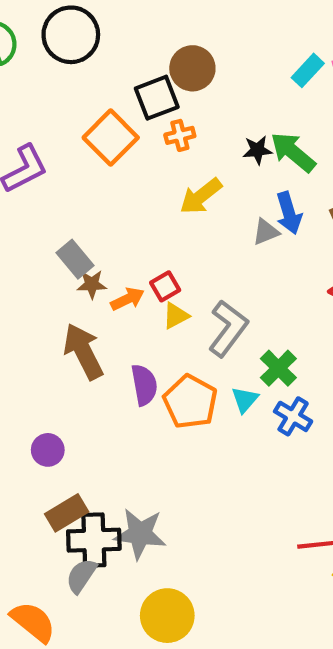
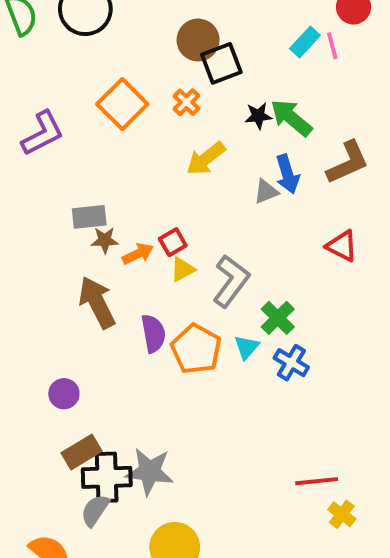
black square: (157, 98) -> (221, 63), moved
orange cross: (180, 135) -> (186, 102), turned -32
gray rectangle: (75, 259) -> (89, 217), turned -56

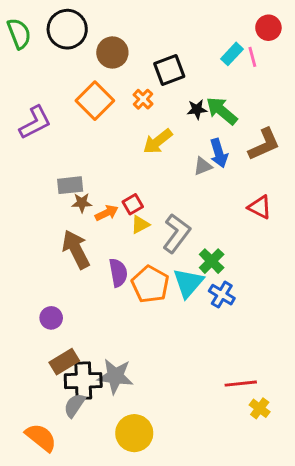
brown circle: (198, 40) -> (112, 52), moved
cyan triangle: (247, 347) -> (188, 283), size x1.6

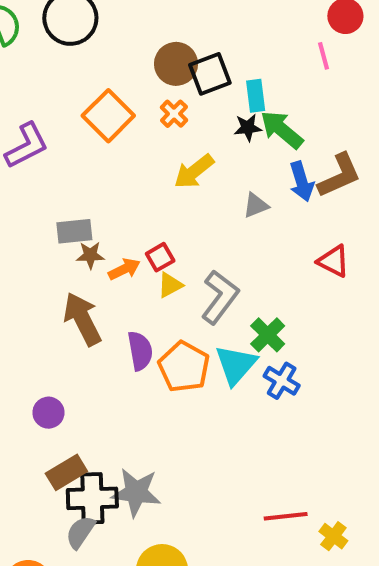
brown circle: (112, 52) -> (176, 64), moved
cyan rectangle: (232, 54) -> (256, 96), moved, turned -50
blue arrow: (219, 153) -> (302, 181), moved
red line: (241, 384) -> (286, 516), moved

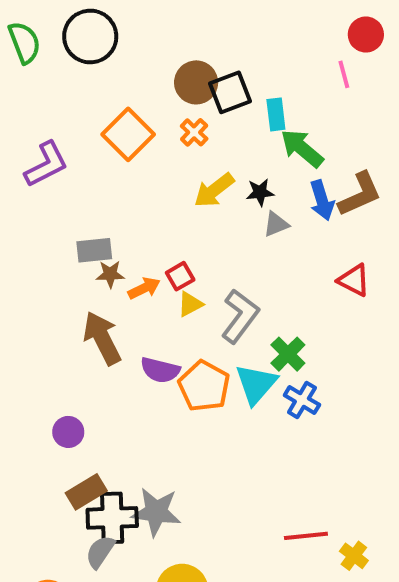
black star: (248, 128) -> (260, 192), moved
purple semicircle: (140, 351) -> (160, 370), turned 114

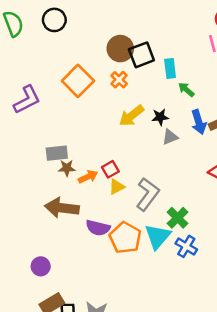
black circle: (90, 37) -> (54, 20), size x0.7
green arrow: (302, 148) -> (186, 90), size x0.6
brown arrow: (102, 338) -> (62, 208), turned -56

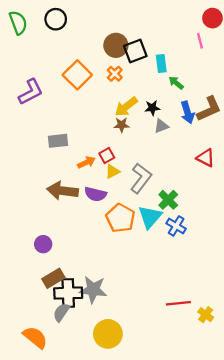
brown star: (67, 168) -> (122, 125), moved
purple semicircle: (98, 228) -> (95, 194), moved

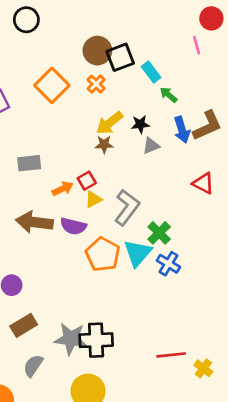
cyan rectangle: (161, 64) -> (151, 72), turned -30
black cross: (68, 293) -> (96, 340), moved

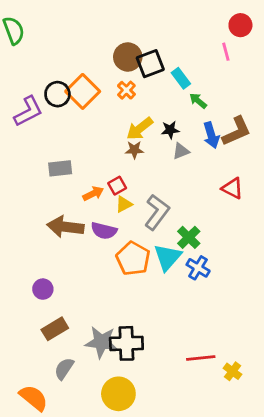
black circle: (26, 20) -> (57, 94), moved

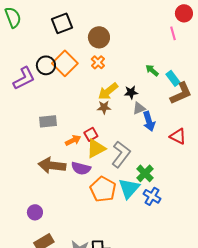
black square: (150, 64) -> (62, 23), moved
cyan rectangle: (181, 78) -> (173, 78), moved
blue arrow: (211, 135) -> (149, 121), moved
yellow triangle: (124, 204) -> (96, 148), size x1.5

